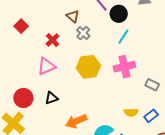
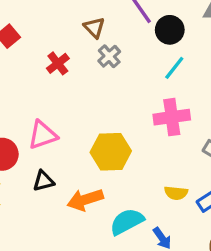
pink triangle: (46, 66) -> (43, 135), moved
yellow hexagon: (88, 67) -> (111, 152), moved
black triangle: (51, 98) -> (43, 181), moved

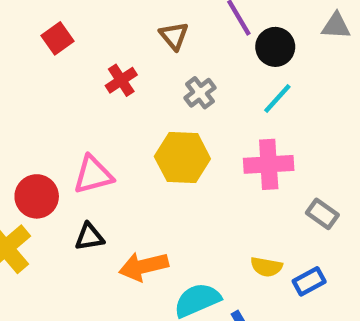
gray cross: (109, 56) -> (200, 93), moved
yellow hexagon: (111, 152) -> (182, 158), moved

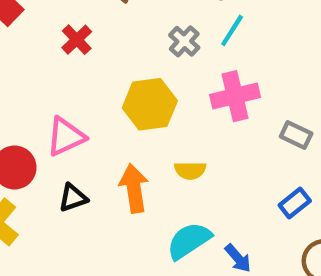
gray cross: (200, 93) -> (184, 41), moved
orange arrow: (144, 266) -> (134, 188), moved, turned 105
yellow semicircle: (266, 267) -> (190, 170), moved

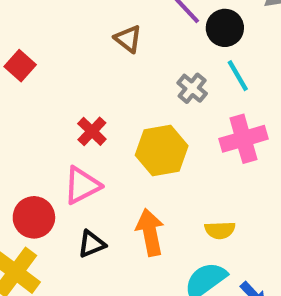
cyan line: (232, 30) -> (238, 76), turned -60
red cross: (77, 40) -> (92, 131), moved
yellow semicircle: (190, 170) -> (220, 230), moved

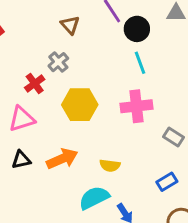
gray cross: (192, 88) -> (58, 62), moved
orange arrow: (150, 232) -> (62, 159), turned 68

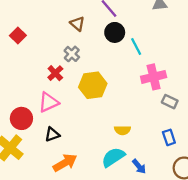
black circle: (137, 29) -> (115, 32), moved
pink cross: (136, 106) -> (154, 77), moved
orange arrow: (62, 159) -> (65, 163), moved
blue rectangle: (167, 182) -> (169, 137), turned -70

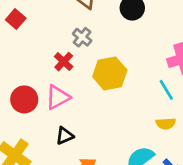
cyan line: (136, 47) -> (166, 90), moved
red circle: (21, 118) -> (24, 99), moved
yellow semicircle: (122, 130) -> (166, 124), moved

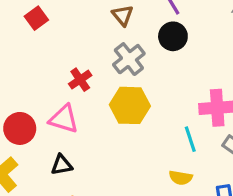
gray cross: (82, 37) -> (129, 59), moved, size x1.4
pink triangle: (58, 97) -> (64, 119), turned 32
red circle: (24, 99) -> (20, 128), moved

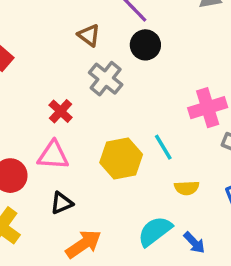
yellow hexagon: (130, 105) -> (121, 159), moved
cyan line: (190, 139) -> (163, 147), moved

